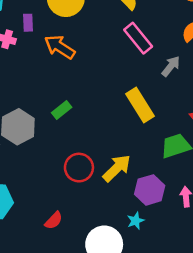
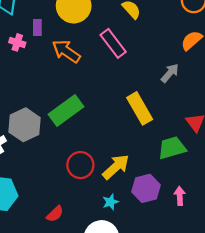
pink rectangle: (138, 38) -> (113, 43), moved
green rectangle: (62, 110) -> (66, 111), size x1.8
cyan star: (136, 221) -> (110, 202), moved

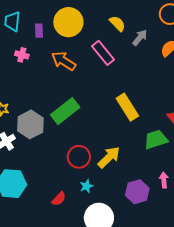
purple rectangle: (37, 28) -> (39, 31), moved
gray arrow: (170, 73) -> (140, 38), moved
purple hexagon: (146, 188) -> (137, 192), moved
cyan star: (110, 202) -> (86, 186), moved

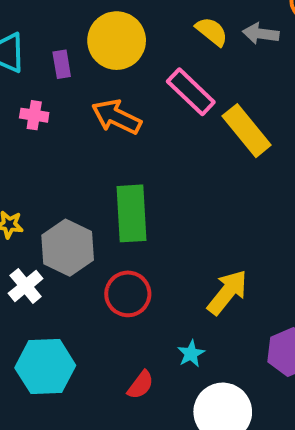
gray arrow: (140, 38) -> (261, 34), moved, turned -114
yellow rectangle: (127, 107) -> (247, 131), moved
green rectangle: (65, 111) -> (132, 213), turned -48
red circle: (79, 157) -> (128, 294), moved

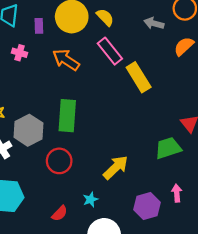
yellow semicircle: (212, 31) -> (105, 17), moved

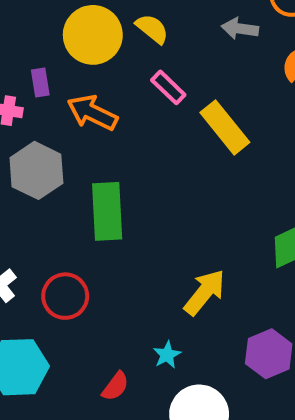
purple rectangle: (39, 26) -> (40, 82), moved
pink rectangle: (110, 51) -> (168, 87), size x0.7
gray hexagon: (29, 130) -> (36, 170), moved
red circle: (59, 161) -> (65, 296), moved

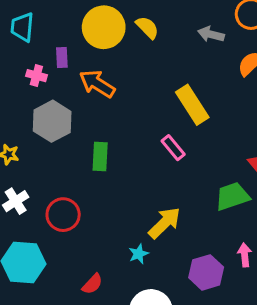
pink rectangle: (168, 87) -> (173, 148), moved
green rectangle: (107, 211) -> (100, 156), size x0.7
cyan star: (167, 355) -> (139, 254), moved

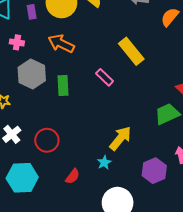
purple rectangle: (62, 58) -> (32, 12), moved
pink rectangle: (173, 148) -> (105, 77), moved
green rectangle: (100, 156) -> (63, 85), moved
red semicircle: (92, 284) -> (73, 176), moved

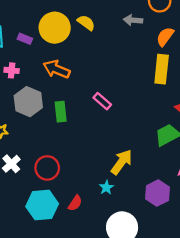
purple rectangle: (32, 12) -> (25, 39), turned -56
yellow rectangle: (131, 51) -> (162, 69), moved, turned 48
cyan hexagon: (22, 178) -> (42, 205), moved

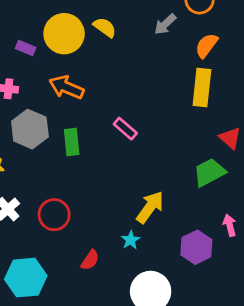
gray arrow: (133, 20) -> (165, 24), turned -48
cyan hexagon: (42, 205) -> (26, 278), moved

